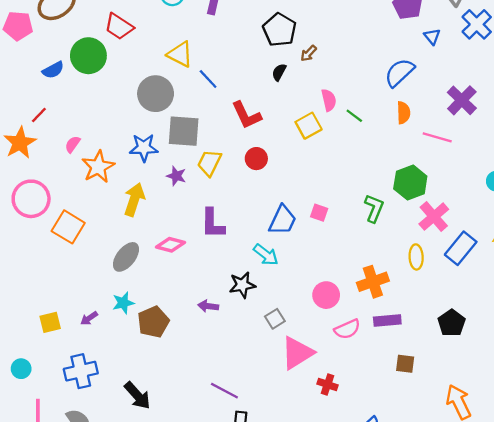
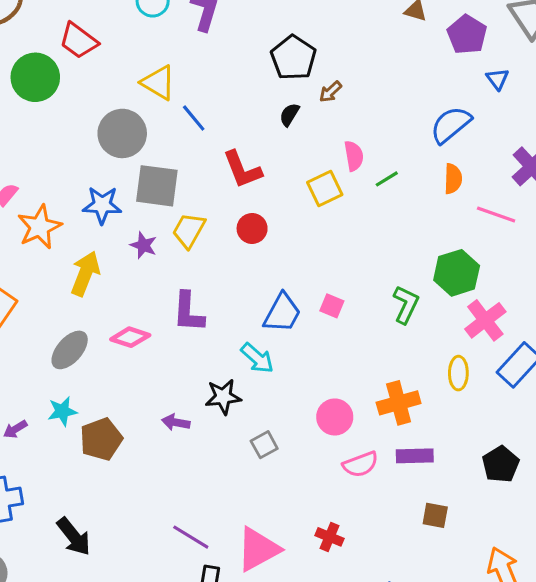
green line: (354, 116) -> (387, 179), turned -72
pink triangle: (297, 353) -> (258, 549), moved

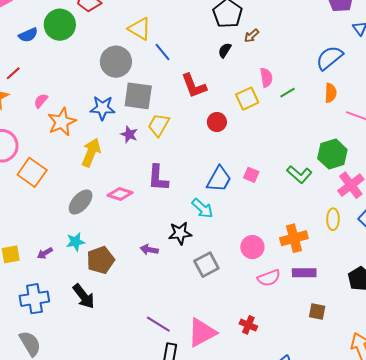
red circle: (252, 228) -> (217, 122), moved
green L-shape: (406, 305) -> (299, 174), turned 105
gray square: (264, 445) -> (206, 265), size x1.4
black arrow: (74, 537) -> (84, 296), moved

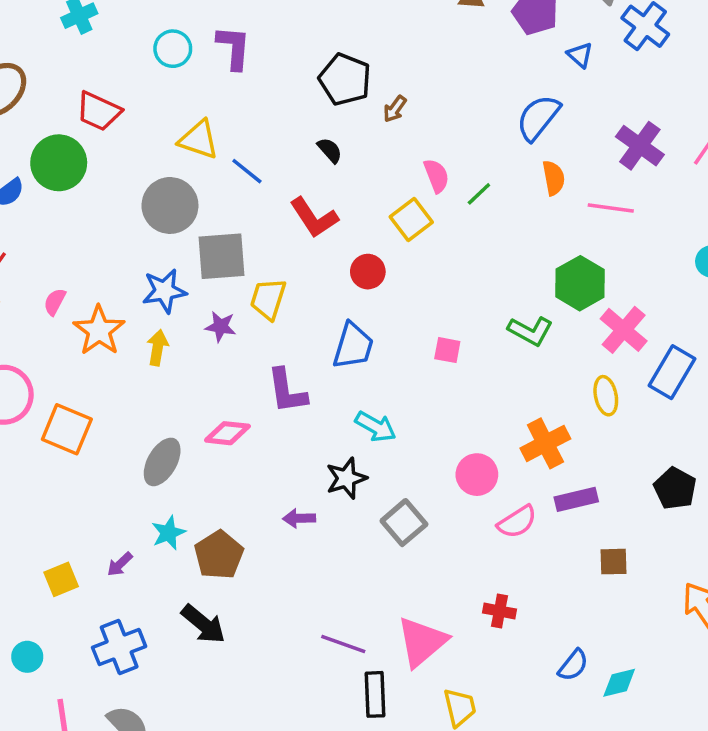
black semicircle: (225, 50) -> (330, 150), moved, turned 119
yellow arrow: (91, 152) -> (158, 348), moved, size x0.7
blue trapezoid: (219, 179) -> (353, 346), moved

